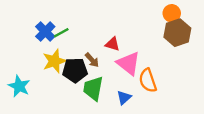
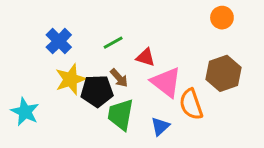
green line: (61, 33) -> (113, 43), moved
brown hexagon: (177, 33) -> (223, 73), moved

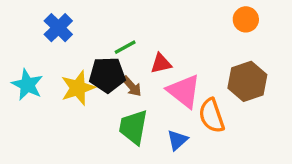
blue cross: (59, 41) -> (58, 28), moved
red triangle: (146, 57) -> (161, 63), turned -30
black pentagon: (97, 91) -> (107, 75), moved
cyan star: (25, 112) -> (27, 85), moved

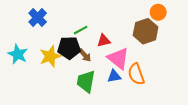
brown hexagon: (247, 81) -> (146, 31), moved
blue triangle: (177, 140) -> (114, 76), moved, turned 32

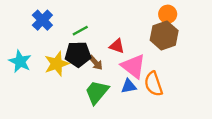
orange circle: (158, 12) -> (168, 14), moved
green line: (81, 30) -> (80, 31), moved
red triangle: (104, 41) -> (117, 46), turned 32
green trapezoid: (86, 81) -> (97, 92), turned 30

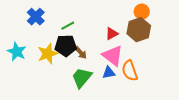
red triangle: (117, 46) -> (112, 34), moved, turned -48

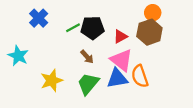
black pentagon: (66, 46) -> (92, 28), moved
yellow star: (48, 54) -> (52, 80), moved
blue triangle: (109, 73) -> (117, 78), size x1.5

